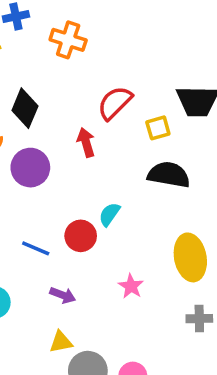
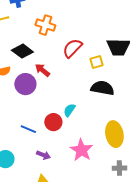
orange cross: (68, 40) -> (45, 25), moved
black diamond: (25, 108) -> (22, 51), turned -75
red arrow: (86, 142) -> (42, 70), moved, turned -35
pink star: (131, 286) -> (81, 150), size x1.6

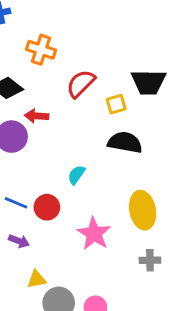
red arrow: (42, 70) -> (37, 116), turned -35
red circle: (53, 122) -> (47, 207), moved
purple arrow: (43, 155) -> (19, 241), moved

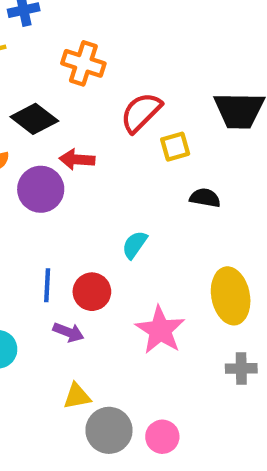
yellow square: (116, 104) -> (175, 147), moved
black semicircle: (125, 142) -> (205, 198), size x0.6
blue line: (16, 203) -> (47, 285), turned 70
purple arrow: (19, 241) -> (68, 332), moved

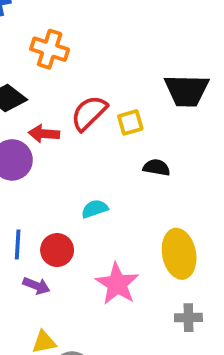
red semicircle: (141, 112) -> (89, 113), moved
cyan semicircle: (135, 245) -> (95, 209), turned 36

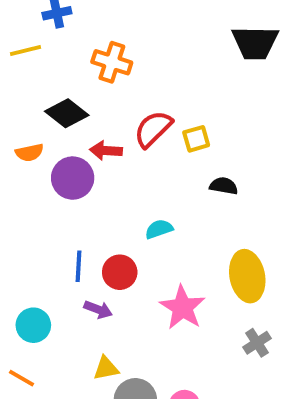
black trapezoid: (187, 91) -> (255, 43), moved
gray cross: (188, 318) -> (257, 343), turned -32

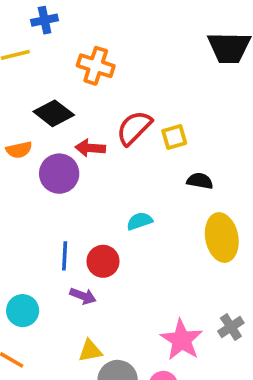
yellow ellipse: (247, 276) -> (222, 238), moved
pink star: (182, 308) -> (182, 340), moved

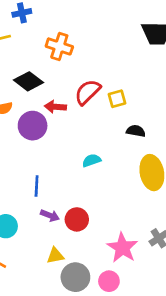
red circle: (103, 261) -> (77, 219), moved

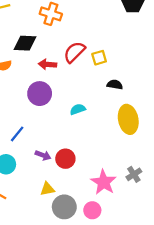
black diamond: (28, 81) -> (25, 43), turned -35
purple circle: (33, 126) -> (40, 94), moved
blue line: (37, 186) -> (17, 134), moved, turned 36

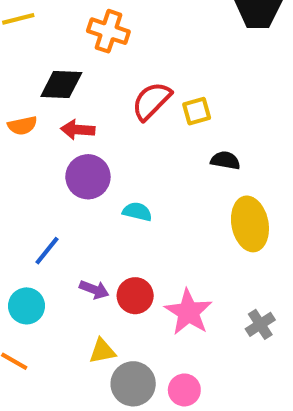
red arrow: (47, 64) -> (78, 130), moved
cyan semicircle: (78, 109) -> (137, 212), moved, turned 32
pink star: (104, 182) -> (188, 312), moved

